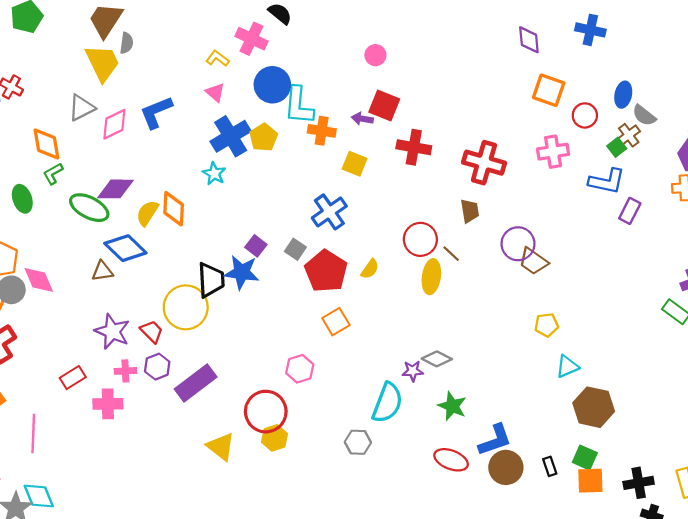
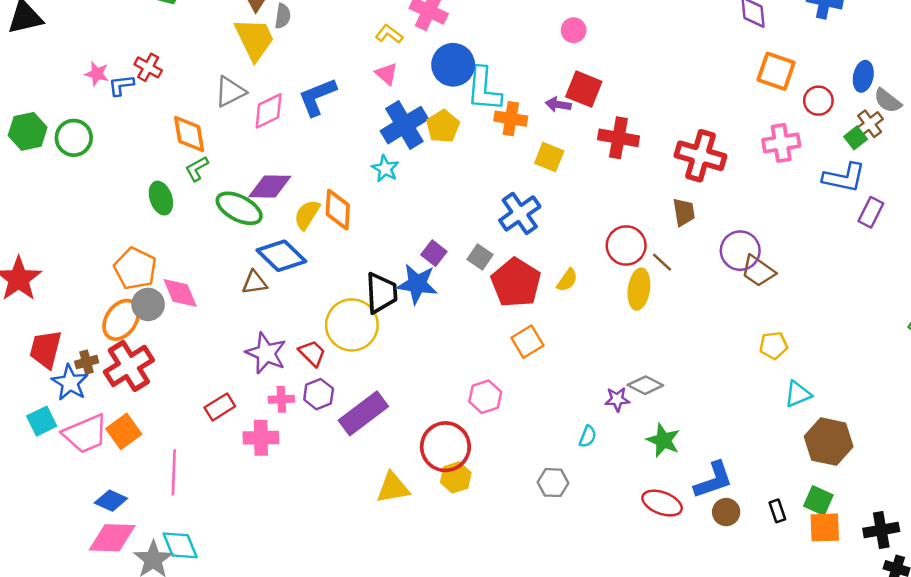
cyan semicircle: (387, 403) -> (588, 436), size x0.5
yellow triangle: (221, 447) -> (393, 488), turned -48
brown circle: (506, 467) -> (726, 512), size x0.7

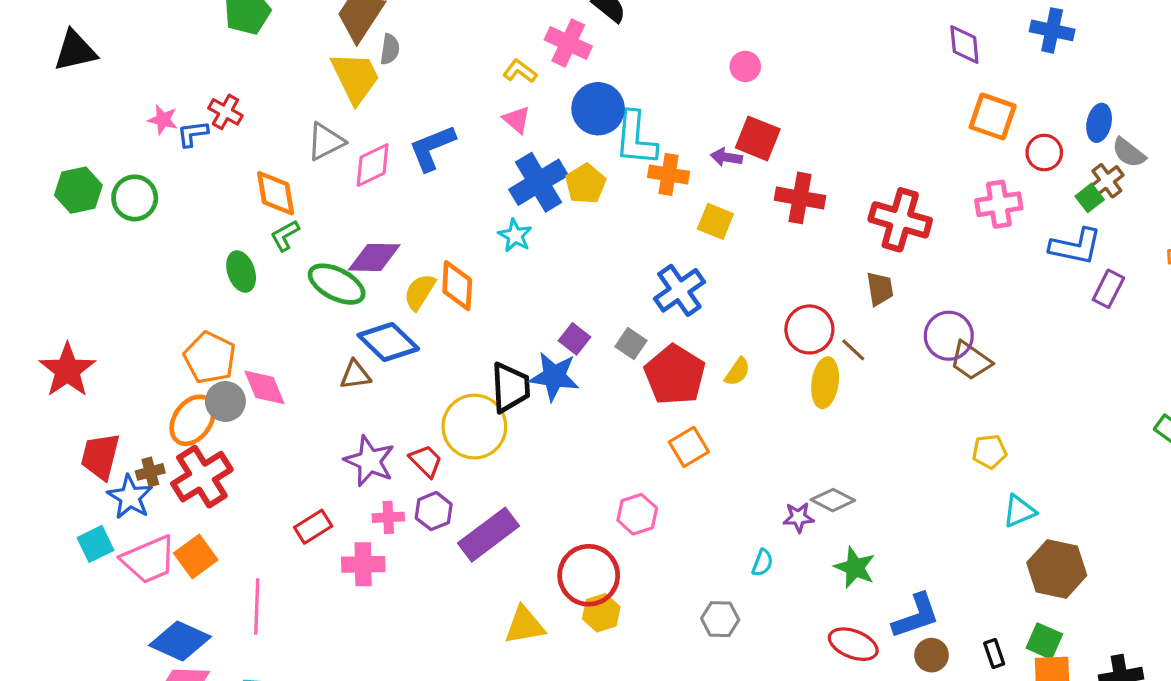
blue diamond: (111, 501) -> (180, 641), size x1.5

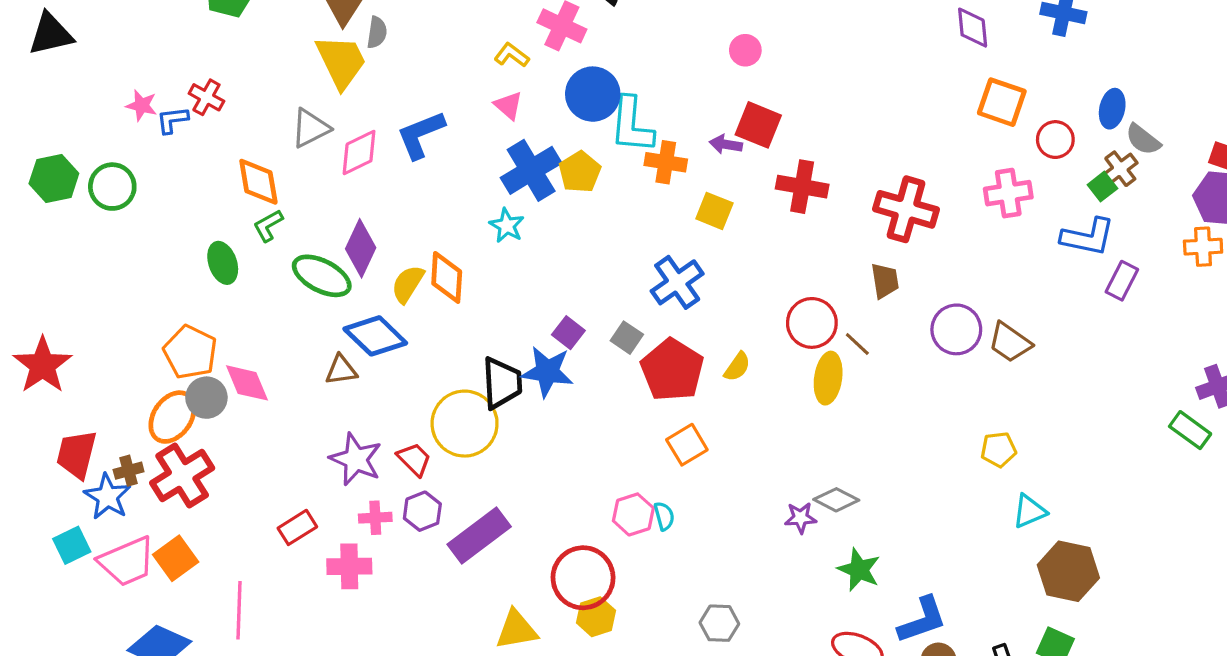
purple diamond: (374, 257) -> (361, 248), turned -66
brown trapezoid: (971, 361) -> (1010, 342), moved
cyan semicircle: (762, 563) -> (664, 516), moved, turned -36

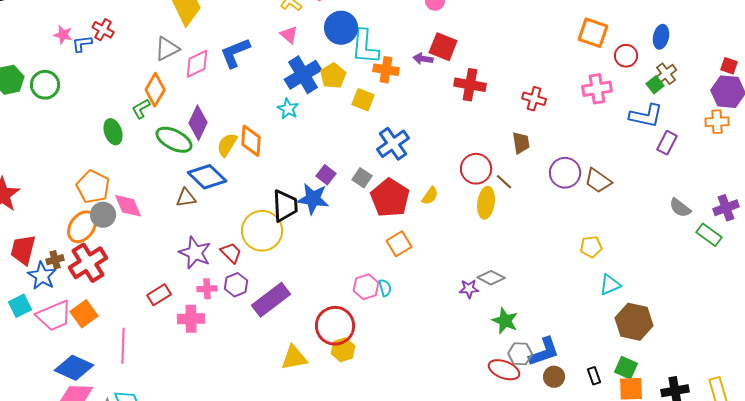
gray semicircle: (1143, 140) -> (680, 208), moved
orange diamond: (258, 182) -> (155, 90), moved, turned 40
red cross: (906, 209) -> (534, 99), size x0.6
yellow square: (714, 211) -> (363, 100), moved
gray hexagon: (719, 623) -> (520, 354), moved

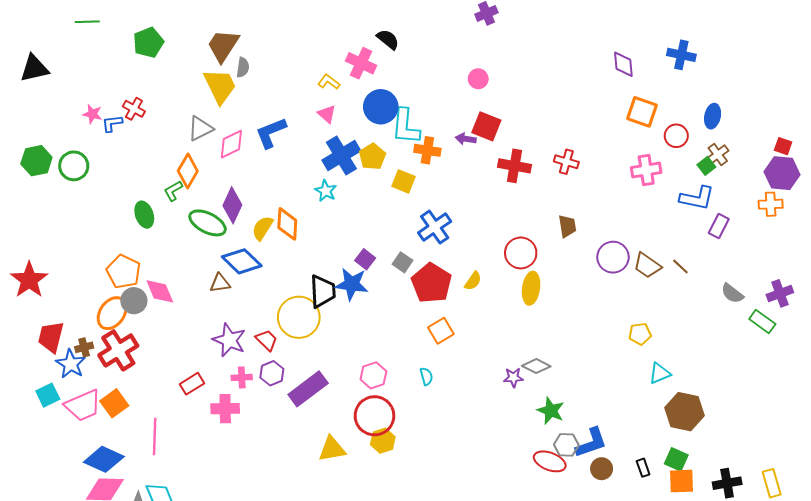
red cross: (534, 99) -> (566, 162), moved
brown line: (504, 182) -> (680, 266), moved
pink hexagon: (366, 287) -> (373, 375), moved

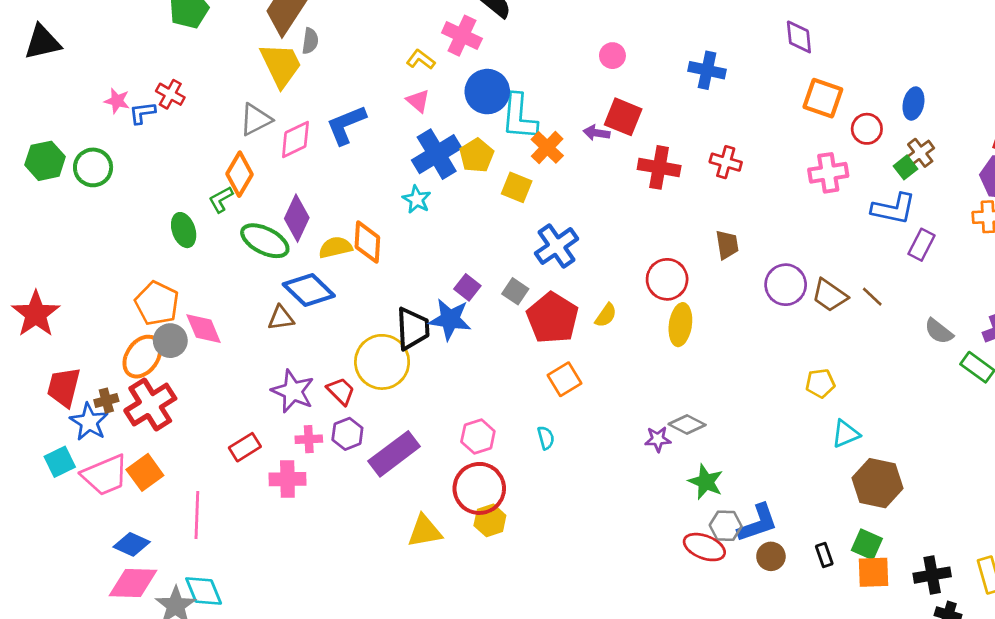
blue cross: (681, 55) -> (707, 70), moved
orange cross: (427, 150) -> (547, 147), turned 35
yellow semicircle: (262, 228) -> (335, 247), turned 45
blue diamond: (104, 459) -> (132, 544), size x0.7

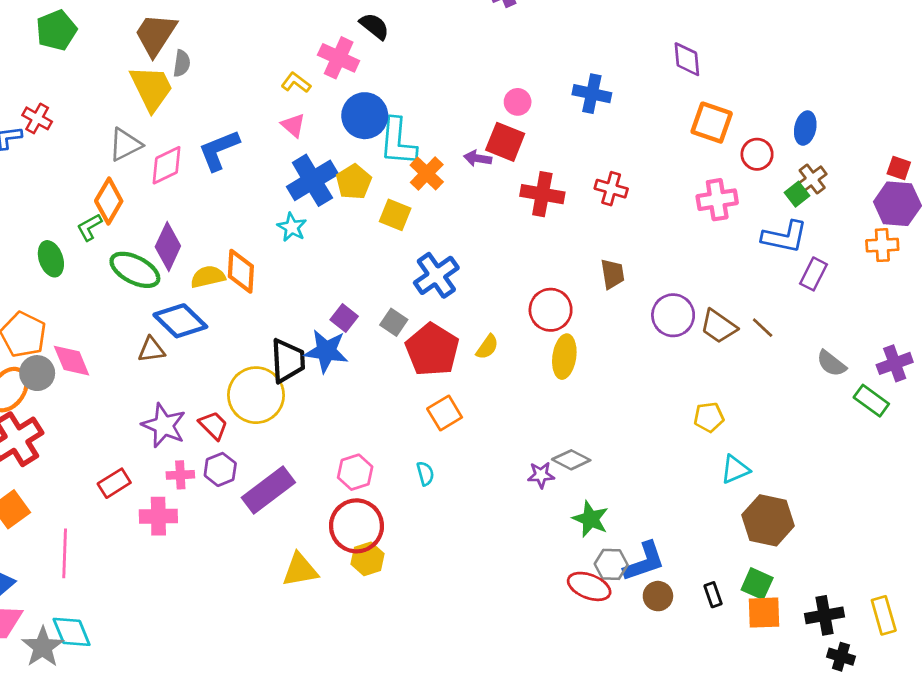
pink circle: (612, 56) -> (518, 102), moved

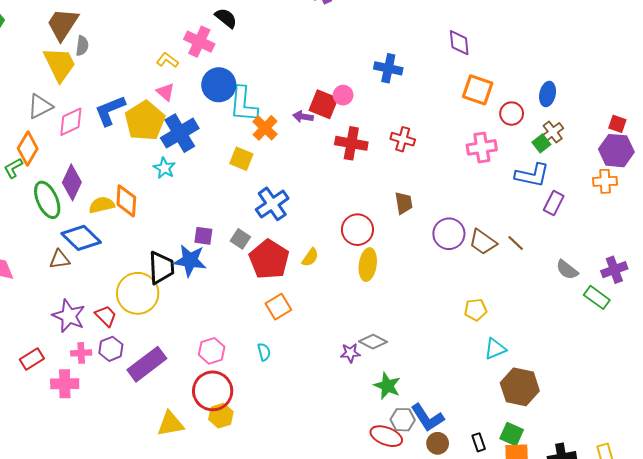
pink circle: (518, 102) -> (343, 95), moved
yellow pentagon: (354, 182) -> (145, 121), moved, size x1.5
green ellipse: (135, 270) -> (47, 200), turned 39
purple square: (344, 318) -> (203, 236), turned -30
blue L-shape: (644, 562) -> (427, 418), turned 76

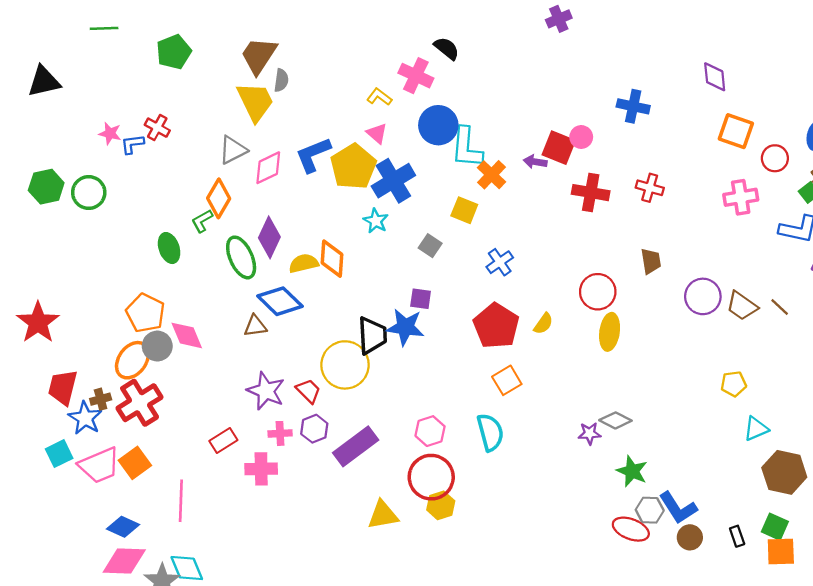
blue cross: (272, 204) -> (500, 262), size x0.7
gray square: (240, 239) -> (430, 246), moved
cyan semicircle: (264, 352) -> (490, 432), size x1.8

